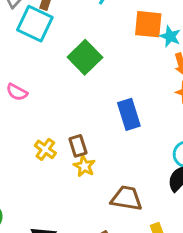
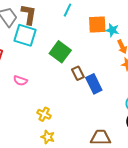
brown rectangle: (78, 146) -> (78, 73), moved
yellow star: (84, 166) -> (48, 137), moved

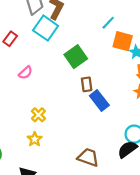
cyan line: (68, 10) -> (108, 23), moved
pink semicircle: (20, 81) -> (26, 73), turned -80
blue rectangle: (94, 84) -> (99, 100), turned -30

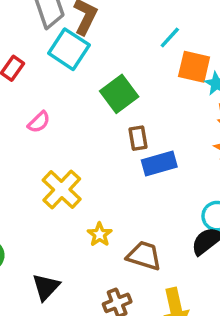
blue rectangle: (99, 100) -> (159, 163), turned -66
yellow cross: (38, 115) -> (62, 190), size x1.6
yellow star: (35, 139) -> (100, 234), moved

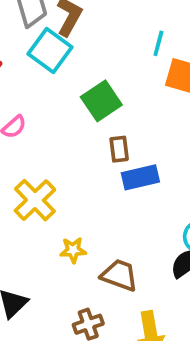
cyan line: (170, 38) -> (158, 43), turned -30
yellow star: (100, 234) -> (73, 250), turned 30

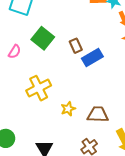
green square: (101, 101) -> (43, 38), moved
yellow cross: (35, 200) -> (39, 88), turned 35

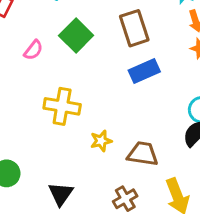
brown rectangle: (76, 46) -> (134, 28), moved, size x1.6
yellow cross: (39, 88) -> (62, 106), turned 30

